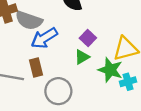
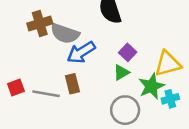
green star: (110, 70) -> (151, 86), turned 30
gray circle: (58, 91) -> (125, 110), moved

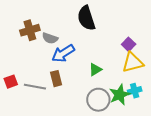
gray semicircle: (65, 34) -> (50, 38), size x0.7
purple square: (128, 52) -> (129, 44), moved
green star: (151, 86) -> (120, 95), moved

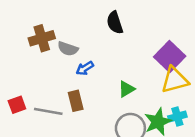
black semicircle: (86, 18) -> (115, 23), size x0.7
purple square: (129, 44) -> (170, 57), size x1.6
blue arrow: (63, 53) -> (85, 68), size x0.6

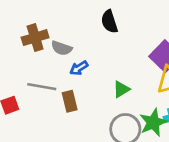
gray line: (48, 111) -> (42, 87), moved

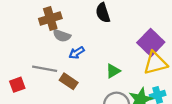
brown cross: (35, 38) -> (50, 18), moved
brown rectangle: (70, 101) -> (69, 81), turned -42

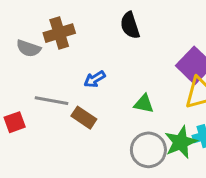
gray semicircle: (62, 36) -> (28, 48), moved
green triangle: (113, 71) -> (144, 104), turned 42

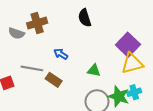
blue arrow: (95, 79) -> (61, 54), turned 64
green star: (181, 142) -> (119, 96), turned -30

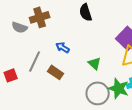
gray line: (32, 68) -> (35, 61), turned -75
green triangle: (94, 71) -> (95, 63), turned 32

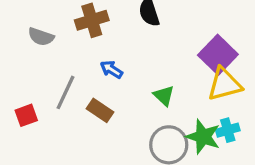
brown cross: (40, 17) -> (92, 20), moved

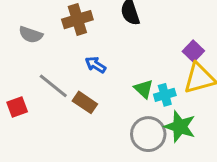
purple square: (218, 55) -> (193, 51), size x0.6
gray line: (66, 92) -> (53, 86), turned -76
cyan cross: (228, 130) -> (165, 95), moved

